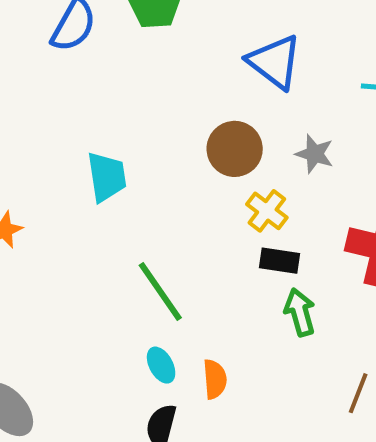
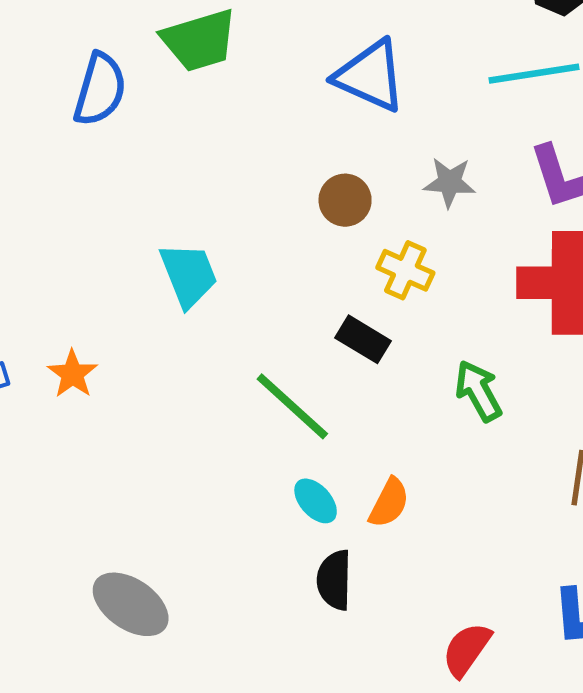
brown circle: (235, 149) -> (345, 200), size x0.7
black rectangle: (279, 261) -> (363, 339), moved, turned 36
orange semicircle: (215, 379) -> (389, 503), turned 45

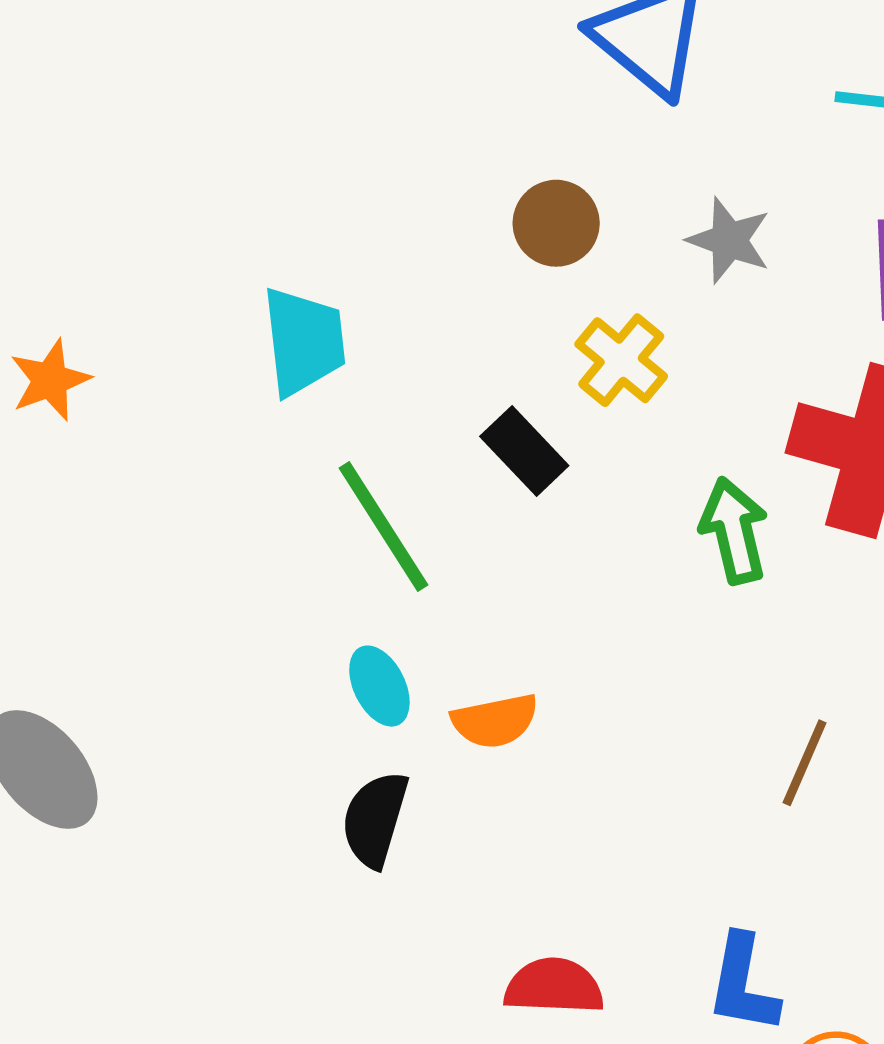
cyan trapezoid: (189, 275) -> (304, 341), moved
green arrow: (478, 391) -> (734, 531), moved
orange semicircle: (389, 503) -> (495, 721), turned 36
red semicircle: (467, 650) -> (554, 986), turned 42

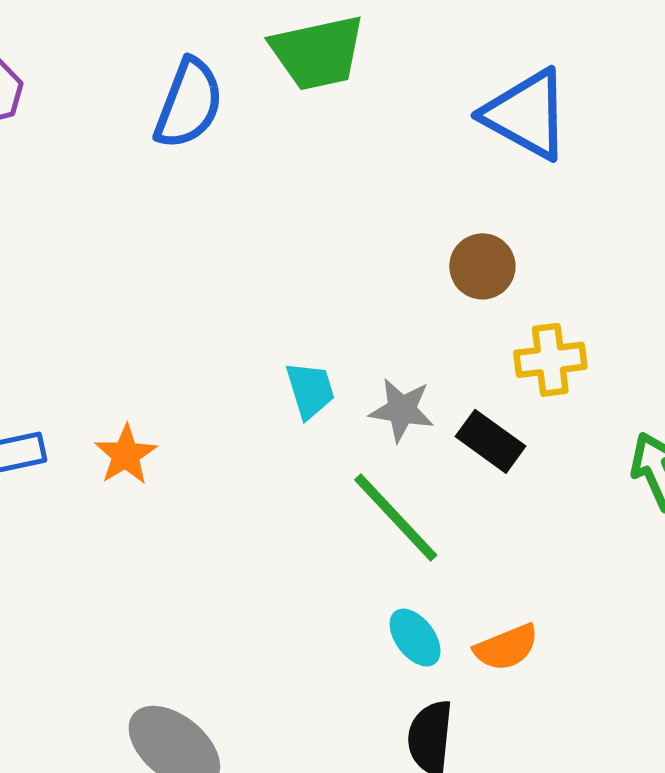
gray star: (729, 240) -> (402, 410), moved
cyan trapezoid: (304, 341) -> (310, 390), size x0.7
yellow cross: (621, 360) -> (550, 360), turned -36

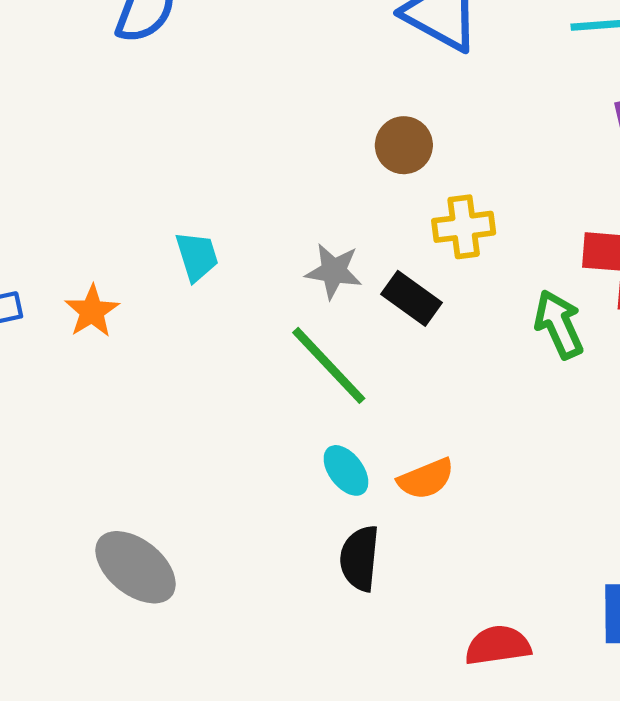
cyan trapezoid: (310, 390) -> (197, 256), moved

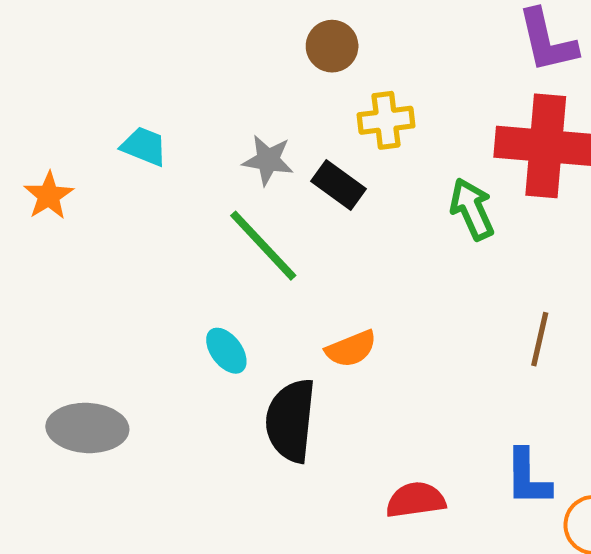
cyan trapezoid: (197, 256) -> (144, 146), turned -51
cyan ellipse: (346, 470) -> (226, 351), moved
black semicircle: (360, 558) -> (291, 421), size x1.4
gray ellipse: (136, 567) -> (87, 428), turned -36

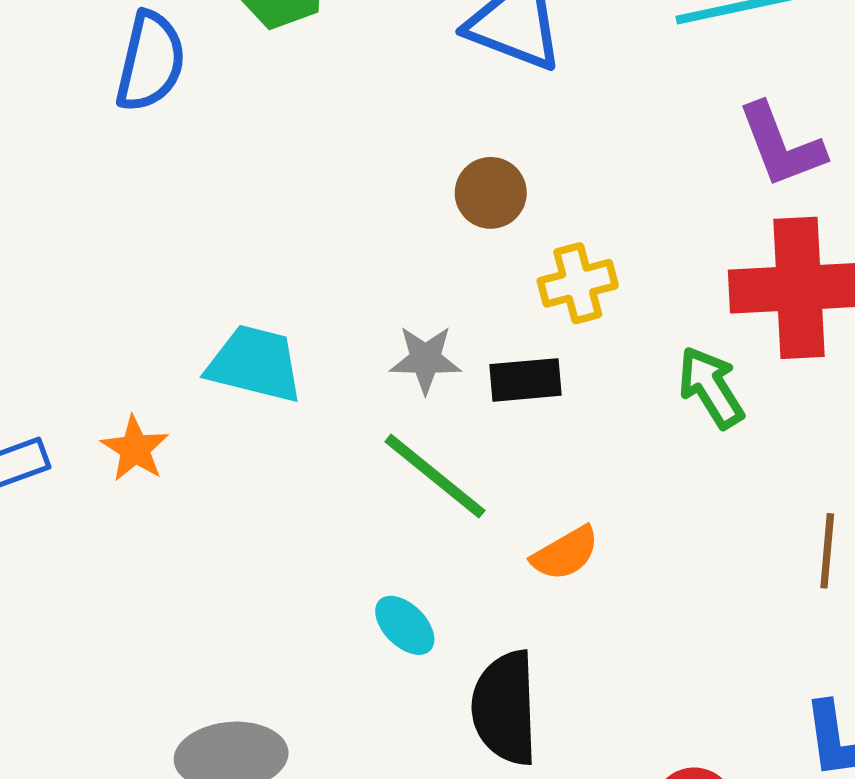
cyan trapezoid: (144, 146) -> (255, 364), size x1.5
black rectangle: (338, 185) -> (526, 380), turned -33
orange semicircle: (351, 349) -> (565, 553), moved

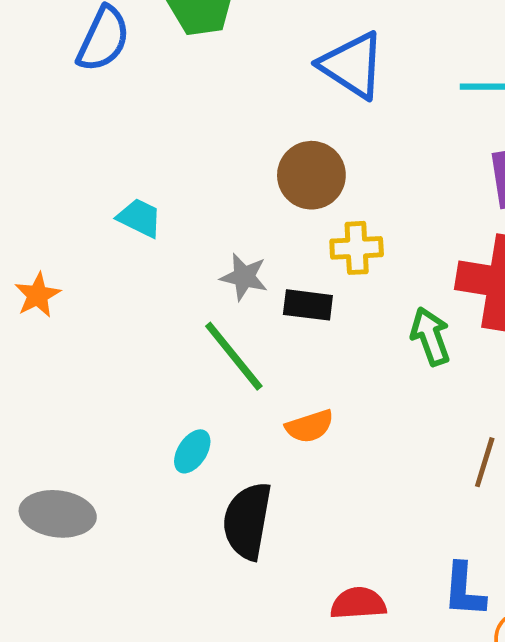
brown circle: (491, 193) -> (311, 175), size x1.4
cyan trapezoid: (255, 364) -> (140, 218), moved, size x0.7
cyan ellipse: (405, 625) -> (192, 451), turned 66

